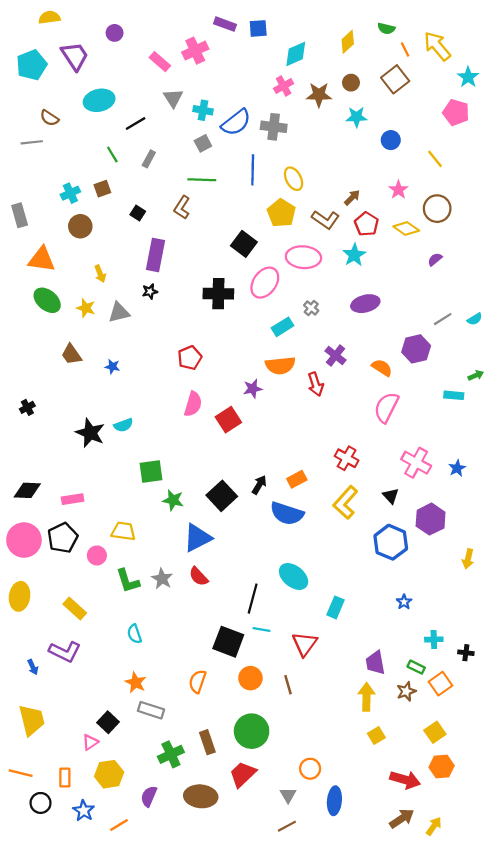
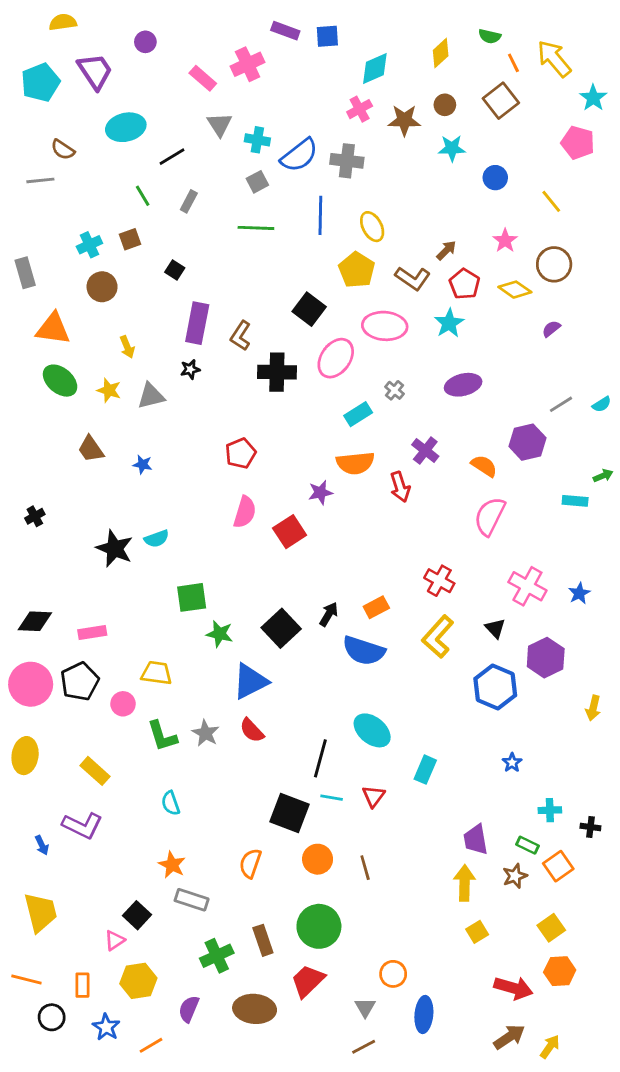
brown L-shape: (182, 207) -> (241, 336), moved
red triangle: (305, 644) -> (374, 796), moved, size x0.7

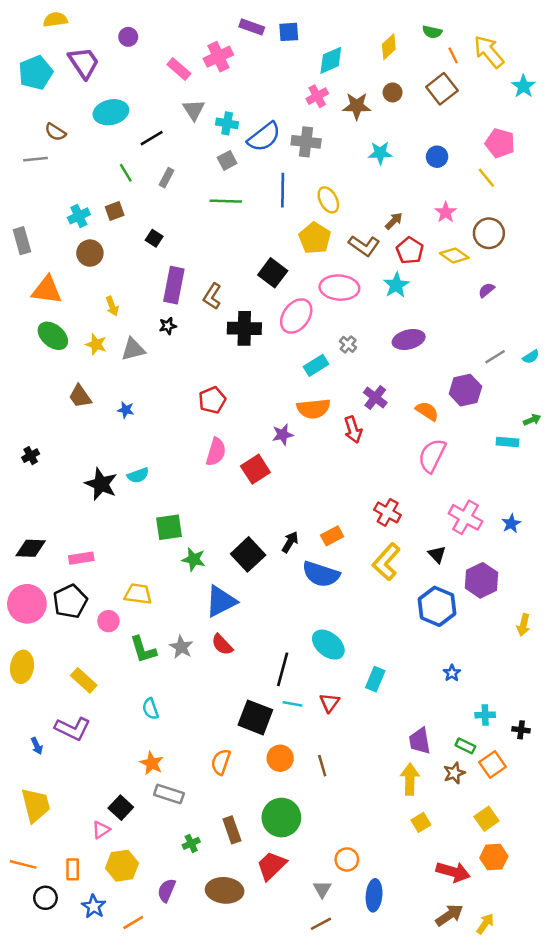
pink pentagon: (578, 143) -> (500, 143), moved
cyan star: (452, 148) -> (380, 153), moved
green cross: (217, 956) -> (191, 843), size x0.6

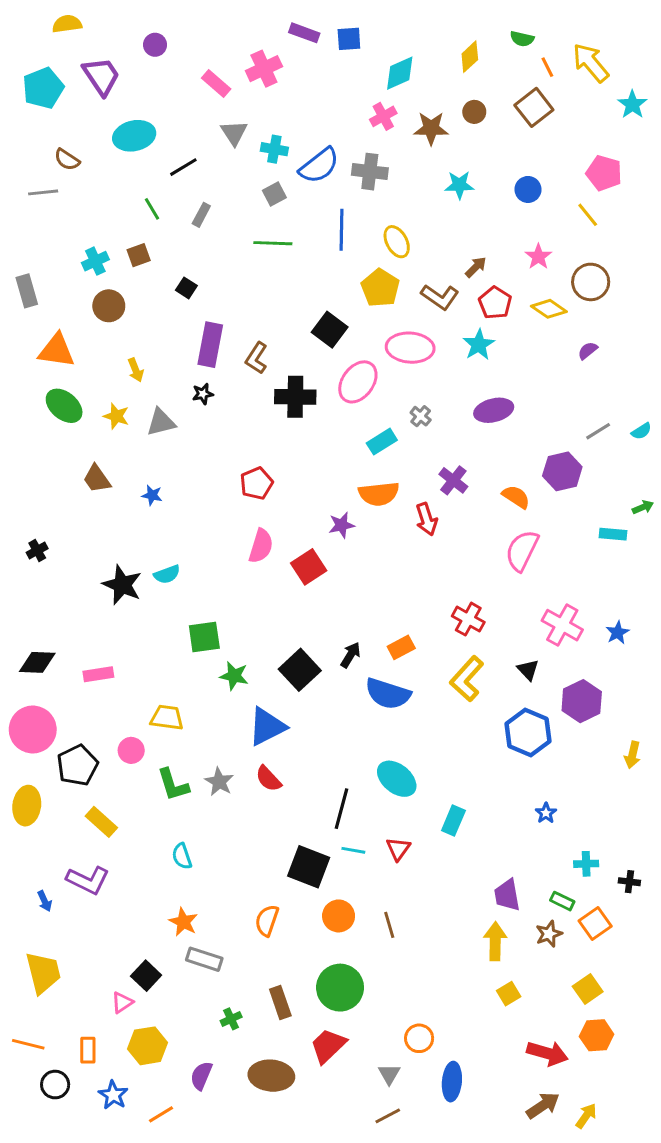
black pentagon: (70, 601) -> (77, 765), moved

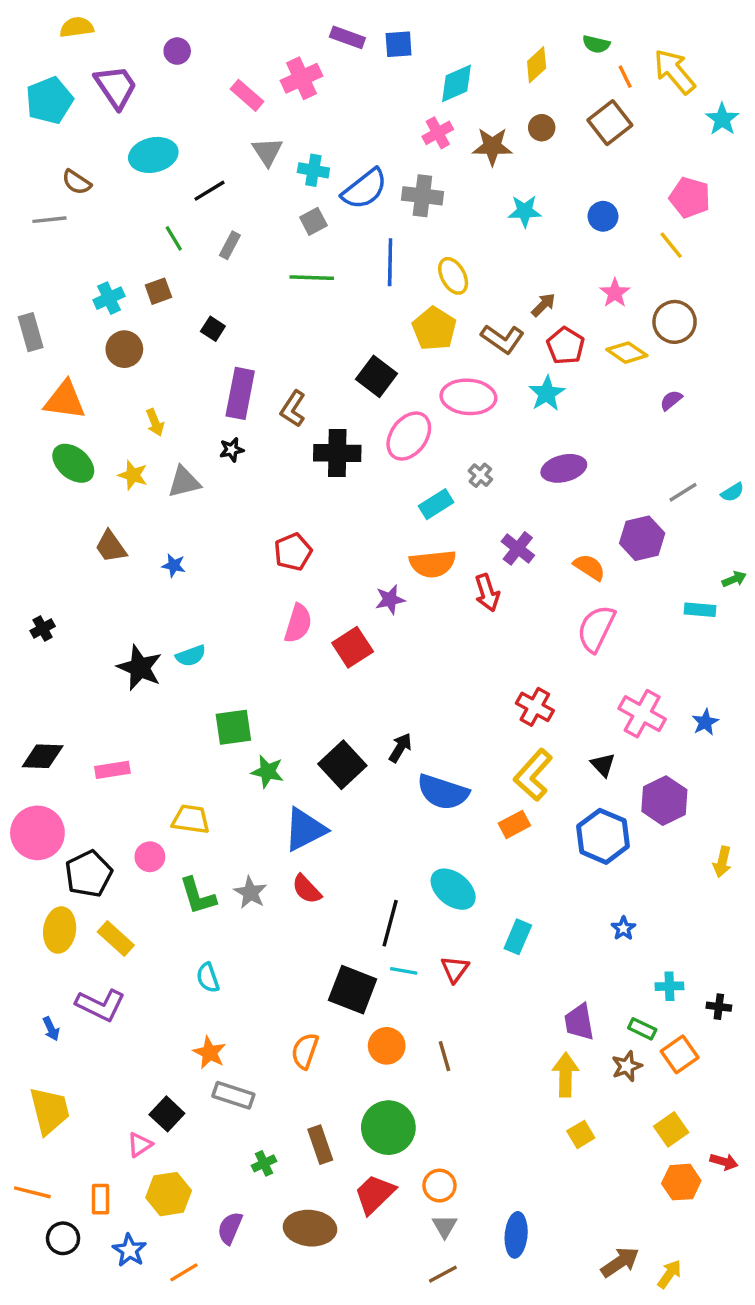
orange rectangle: (401, 647) -> (514, 824), moved
yellow ellipse: (27, 806) -> (60, 930), moved
orange circle: (419, 1038) -> (439, 1186), moved
red arrow: (547, 1053) -> (724, 1162), moved, size x0.6

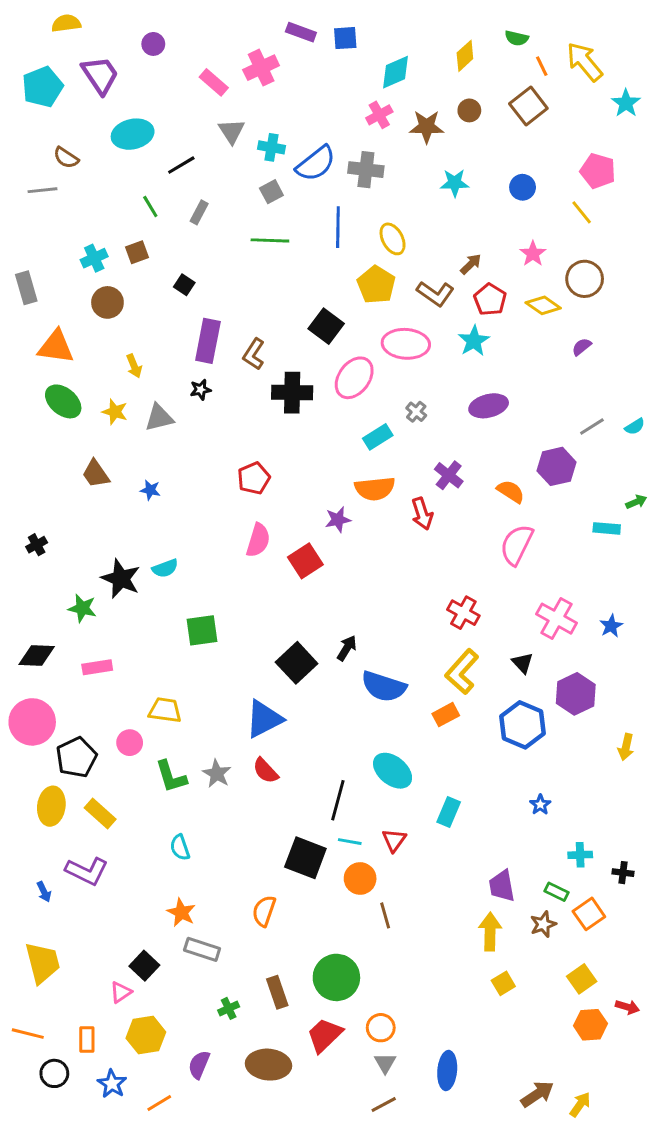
green star: (267, 772) -> (82, 608), moved
orange circle: (387, 1046) -> (360, 878), moved

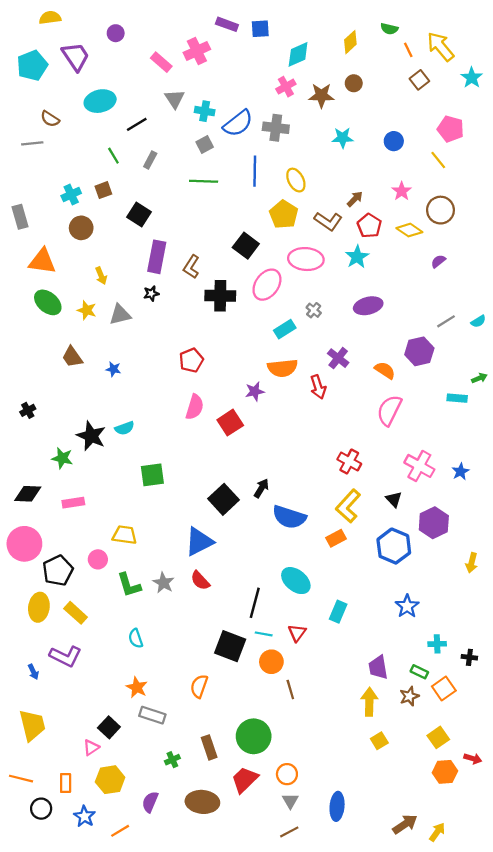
brown square: (528, 106) -> (419, 80), moved, size x0.7
black square: (184, 285) -> (139, 215), size x1.5
blue star: (540, 805) -> (407, 606), size x1.5

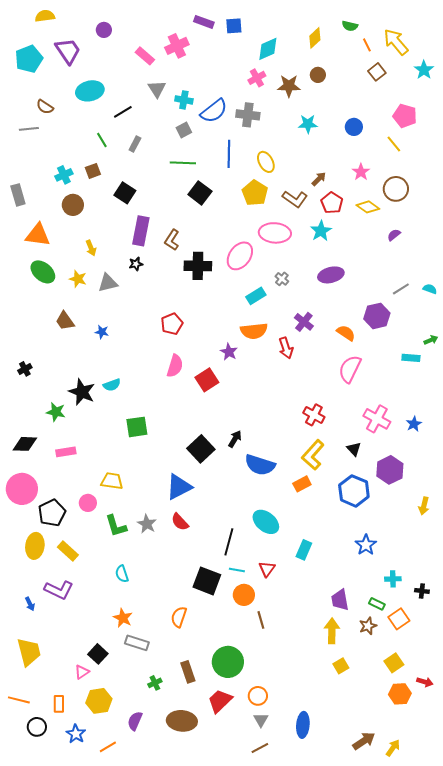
black square: (246, 246) -> (200, 193), moved
cyan semicircle: (478, 321) -> (430, 289), turned -128
purple star: (255, 391) -> (229, 352), turned -30

